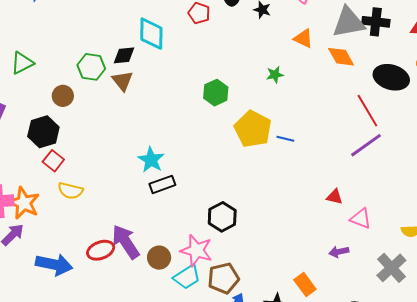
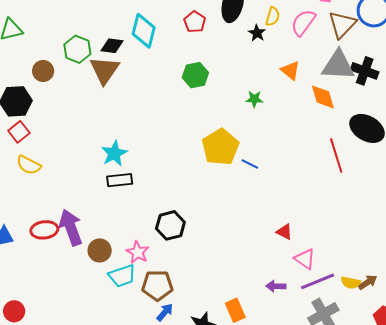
brown triangle: (122, 81) -> (105, 70), size x1.4
green hexagon: (216, 93) -> (195, 75), moved
purple line: (366, 145) -> (318, 281), moved
pink star: (196, 251) -> (138, 252), size x0.7

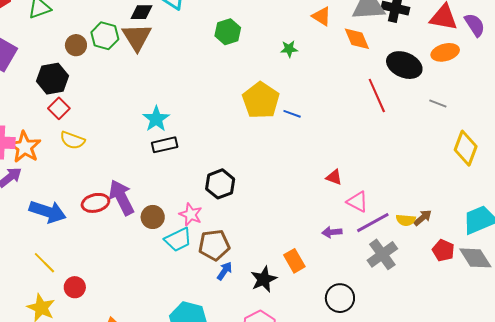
green hexagon: (77, 49) -> (105, 36), moved

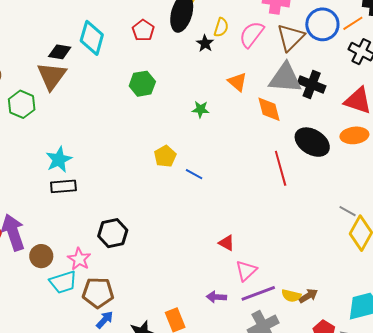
green hexagon: (105, 36) -> (22, 104), moved
yellow pentagon: (261, 100) -> (165, 156), size x0.6
gray line: (438, 104) -> (348, 211), moved
pink triangle: (357, 202) -> (246, 271), turned 40

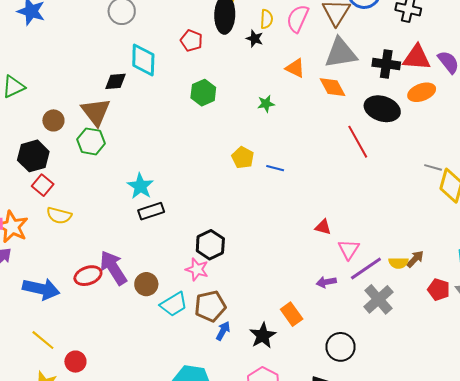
brown triangle: (52, 76) -> (96, 112), moved
black cross: (312, 85) -> (386, 64), moved
pink star: (79, 259) -> (197, 269), moved

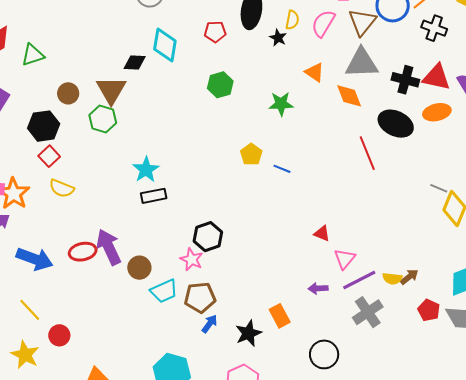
red pentagon: (191, 41) -> (215, 32), turned -30
green star: (266, 104) -> (281, 104), size x1.4

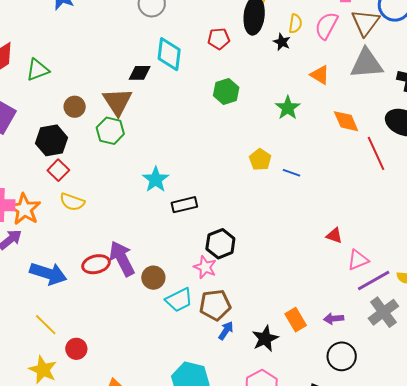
orange diamond: (349, 96) -> (346, 121), moved
green star: (281, 104) -> (288, 108), turned -30
black rectangle: (154, 196) -> (184, 205), moved
pink triangle: (345, 259) -> (358, 260), turned 30
purple arrow: (318, 288) -> (334, 319), moved

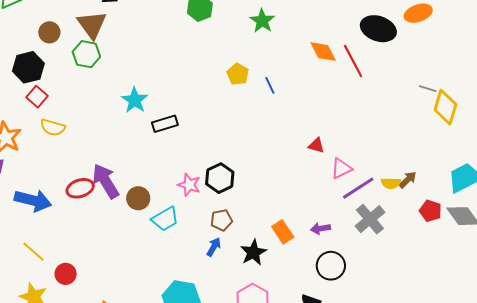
orange diamond: (346, 121) -> (323, 52), moved
blue line: (292, 173) -> (270, 85), turned 48
black hexagon: (220, 244) -> (220, 178), moved
brown pentagon: (215, 305) -> (221, 220), moved, size x0.7

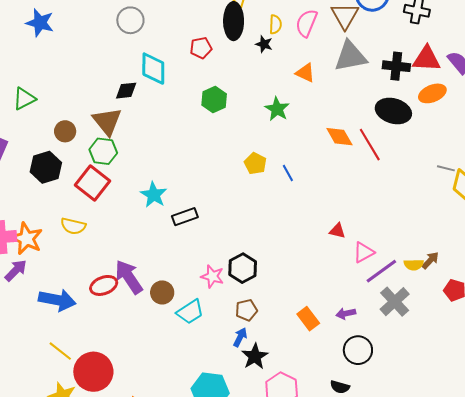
red square: (37, 97) -> (92, 183), moved, size x1.6
black star: (253, 252) -> (255, 356), moved
red circle: (66, 274) -> (93, 372), size x1.8

